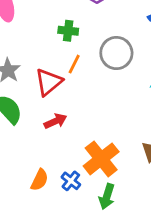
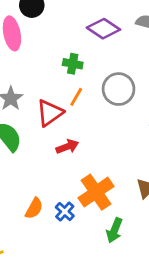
red arrow: (55, 121) -> (67, 147), moved
green arrow: (107, 196) -> (114, 230), moved

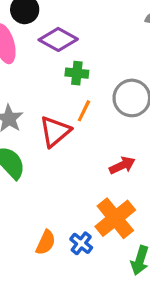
purple diamond: (103, 29) -> (58, 39), moved
red arrow: (67, 147) -> (122, 165), moved

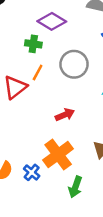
purple diamond: (58, 39) -> (52, 21), moved

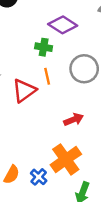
orange line: (38, 73) -> (47, 76), turned -42

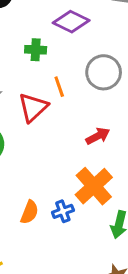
green cross: (44, 47) -> (36, 50), moved
blue cross: (39, 177) -> (63, 211), turned 35

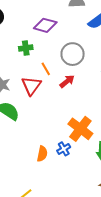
red arrow: (98, 136) -> (67, 81), moved

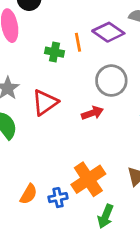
purple diamond: (45, 25) -> (108, 32), moved
orange line: (46, 69) -> (78, 42), moved

